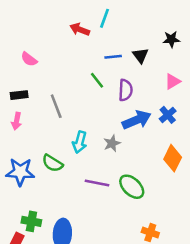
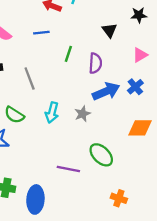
blue line: (113, 57) -> (41, 33), moved
green line: (97, 80) -> (68, 54), turned 56
orange diamond: (173, 158) -> (140, 128), turned 65
green semicircle: (52, 163) -> (14, 115), moved
purple line: (97, 183) -> (68, 169), moved

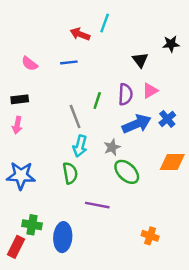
green line: (68, 54) -> (97, 101), moved
pink triangle: (140, 55) -> (150, 91), moved
gray line: (30, 78) -> (75, 117), moved
green semicircle: (14, 115) -> (70, 173), moved, turned -132
green ellipse: (101, 155) -> (127, 172), moved

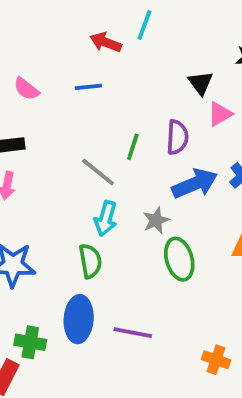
pink triangle: (150, 91) -> (220, 114), moved
gray line: (75, 117) -> (98, 172), turned -30
green ellipse: (127, 172) -> (179, 259), turned 30
purple line: (97, 205) -> (133, 333), moved
blue ellipse: (63, 237) -> (79, 319), moved

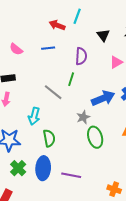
black triangle: (201, 83) -> (103, 35), moved
purple semicircle: (177, 137) -> (81, 56), moved
cyan arrow: (106, 218) -> (34, 116), moved
green cross: (30, 342) -> (18, 168), moved, turned 35

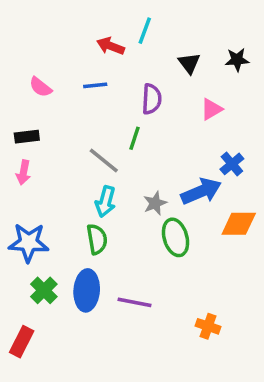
blue arrow: (103, 98) -> (201, 191), moved
cyan arrow: (34, 116) -> (105, 202), moved

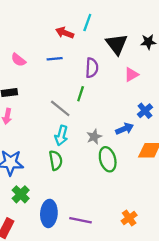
black triangle: (189, 63) -> (117, 44), size x1.5
blue arrow: (201, 191) -> (125, 129), size x0.7
blue ellipse: (87, 290) -> (49, 213), moved
purple line: (134, 302) -> (81, 220), moved
orange cross: (208, 326) -> (129, 218), turned 35

